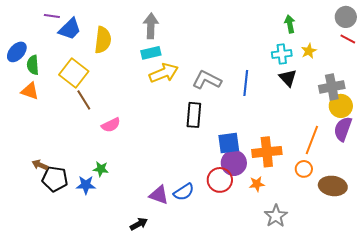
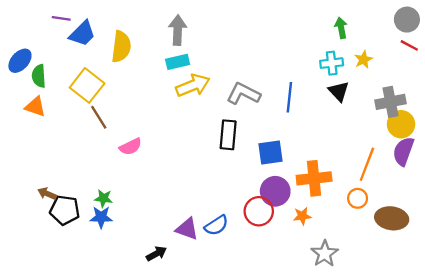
blue square: (229, 143) -> (271, 152), moved
green star: (101, 169) -> (103, 198), moved
black arrow: (139, 224) -> (156, 254), moved

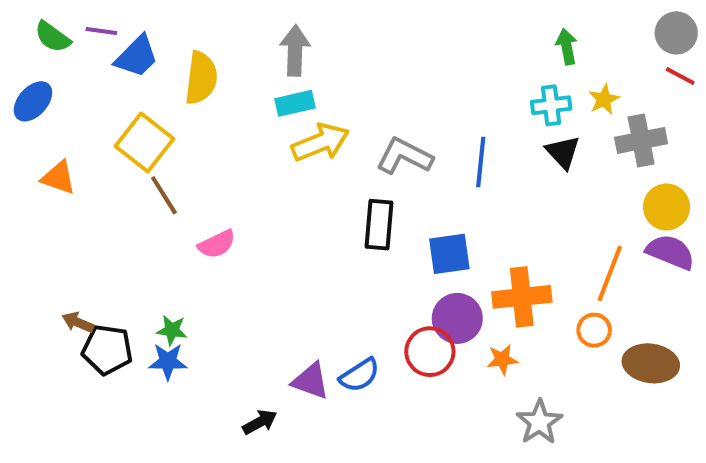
green semicircle: (39, 76) -> (53, 37), moved, turned -50
gray cross: (390, 102) -> (641, 140), moved
purple semicircle: (403, 151) -> (670, 252), turned 92

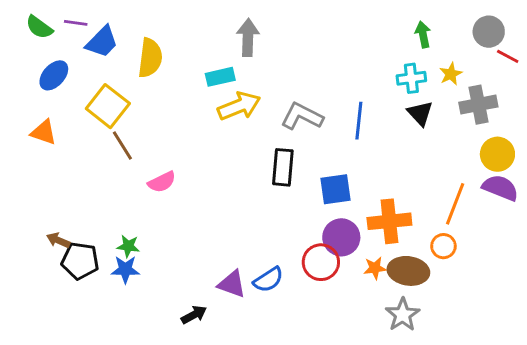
gray circle: (676, 33) -> (489, 32), moved
gray arrow: (295, 51) -> (248, 37), moved
blue ellipse: (33, 101) -> (54, 75), moved
brown ellipse: (651, 363) -> (408, 271), moved

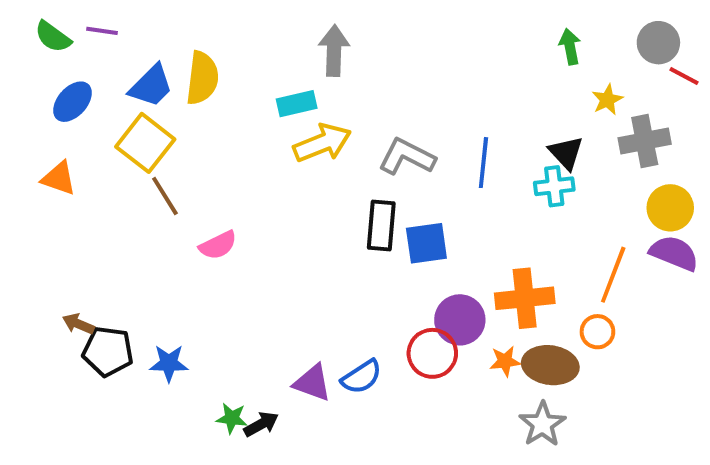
blue trapezoid: (102, 42) -> (151, 86), moved
cyan cross: (411, 78) -> (554, 186), moved
blue square: (335, 189) -> (426, 243), moved
green star: (128, 246) -> (232, 418), moved

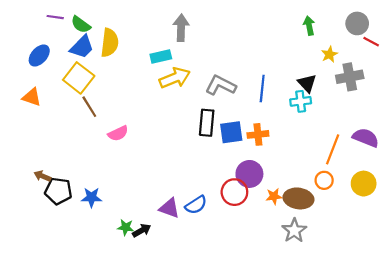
green semicircle: (53, 37) -> (81, 25), moved
yellow circle: (670, 208) -> (364, 184), moved
orange cross: (525, 298) -> (258, 134), moved, size x0.7

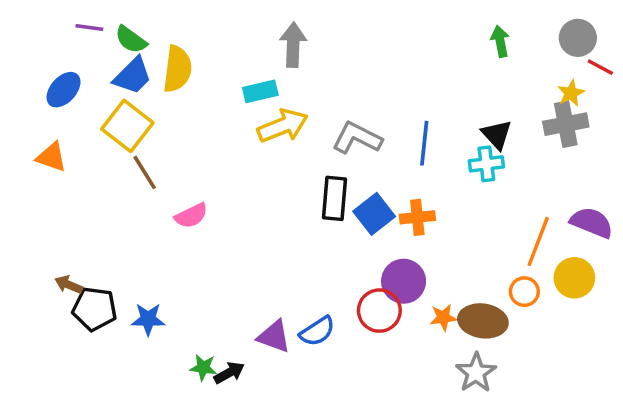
yellow star: (329, 54) -> (571, 93), moved
blue square: (231, 132) -> (374, 214), turned -30
yellow circle: (364, 184) -> (574, 278), moved

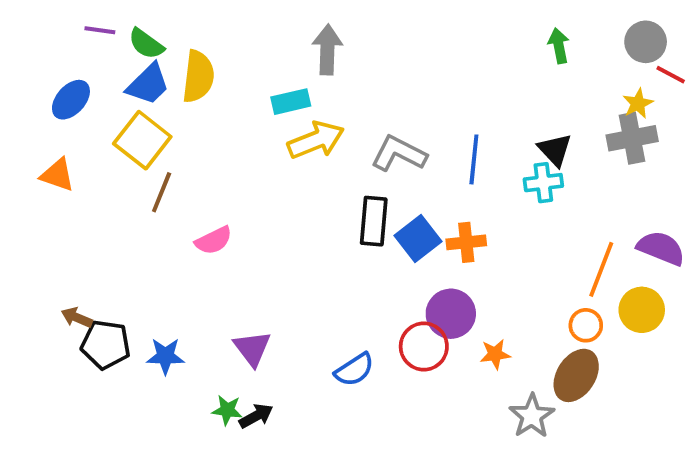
brown line: (145, 172) -> (162, 192), turned 54
brown ellipse: (483, 321) -> (576, 375), moved, turned -66
purple triangle: (274, 336) -> (252, 348), moved, turned 33

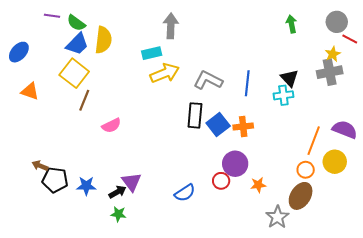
blue ellipse: (71, 100) -> (19, 52), moved
red circle: (424, 346) -> (221, 181), size x0.7
black arrow: (256, 416) -> (117, 192), moved

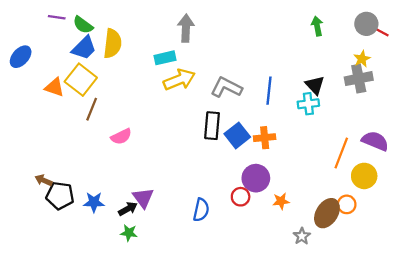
red line: (350, 39) -> (381, 32), moved
orange triangle: (30, 91) -> (55, 87), moved
orange circle: (306, 170) -> (347, 204), moved
blue semicircle: (185, 193) -> (201, 210), turned -45
gray star: (277, 217) -> (302, 236), size x0.7

